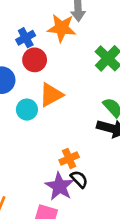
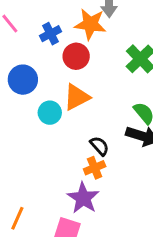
red circle: (35, 60) -> (76, 56), moved
black semicircle: (79, 179) -> (99, 146), moved

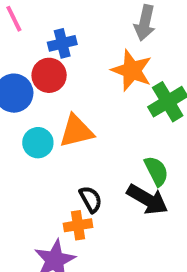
orange star: (90, 24) -> (132, 70), moved
red circle: (76, 56) -> (49, 75), moved

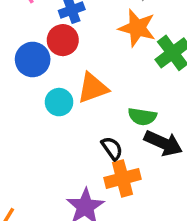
green semicircle: (156, 171) -> (142, 117), moved, turned 132
orange cross: (78, 225) -> (123, 178), moved, size x1.4

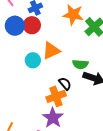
blue circle: (33, 59) -> (15, 26), moved
orange cross: (123, 178) -> (56, 96), moved

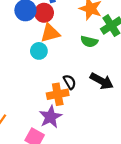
orange triangle: (51, 51) -> (50, 33), moved
green semicircle: (80, 64) -> (89, 42), moved

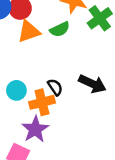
green semicircle: (89, 42) -> (60, 29), moved, turned -35
cyan circle: (39, 51) -> (16, 90), moved

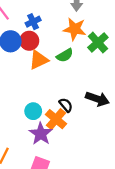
orange cross: (42, 102) -> (56, 119), turned -30
purple star: (35, 129) -> (41, 134), moved

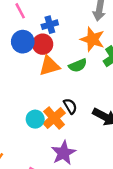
black semicircle: (66, 105) -> (70, 106), moved
orange cross: (56, 119) -> (54, 118), moved
purple star: (41, 134) -> (63, 153), moved

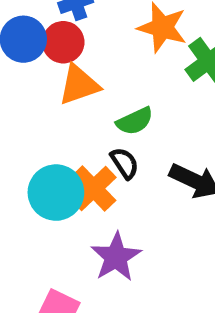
green semicircle: (78, 65) -> (135, 121), moved
cyan circle: (35, 119) -> (56, 193), size x1.5

